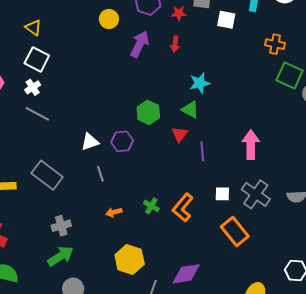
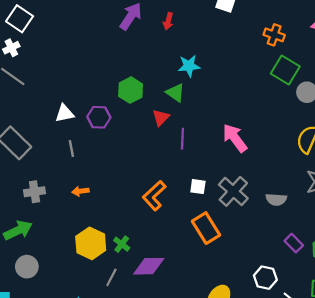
pink arrow: (251, 145) -> (235, 138), turned -44
green cross: (151, 206) -> (122, 244), moved
gray cross: (61, 226) -> (34, 192), moved

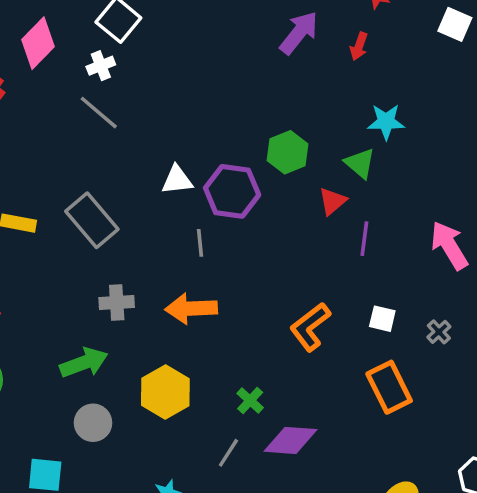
purple hexagon: (99, 117) -> (232, 191), size x1.4
gray line: (71, 149) -> (200, 243), moved
orange arrow: (80, 191) -> (191, 309), size x1.8
gray cross: (233, 191) -> (439, 332), size x0.5
yellow hexagon: (91, 243) -> (165, 392), moved

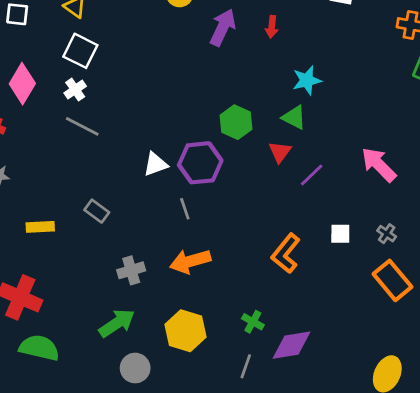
gray rectangle: (92, 220) -> (97, 211), size x0.6
purple line: (364, 239) -> (312, 175), turned 52
orange rectangle: (389, 387) -> (392, 280), moved

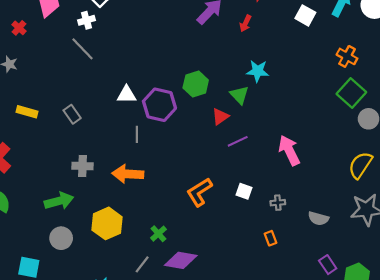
gray cross: (387, 234) -> (278, 203), turned 32
orange rectangle: (392, 280) -> (270, 238), size x0.5

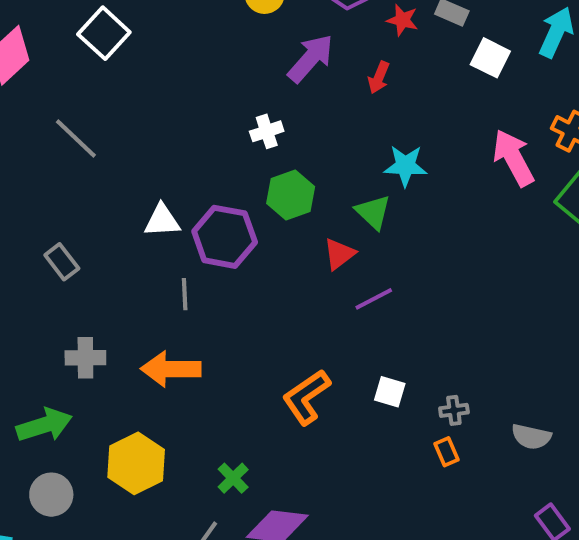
white cross: (87, 20) -> (267, 131), moved
pink arrow: (289, 150) -> (513, 158), moved
orange rectangle: (270, 238) -> (447, 452), moved

